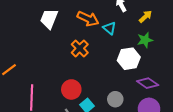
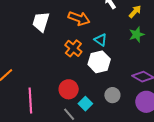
cyan triangle: (109, 28) -> (101, 40), moved
white hexagon: (129, 59) -> (99, 62), moved

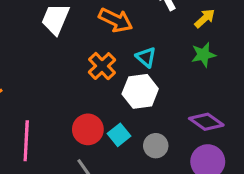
cyan square: (85, 104) -> (119, 135), moved

